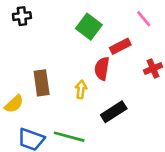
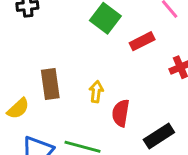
red semicircle: (102, 69) -> (121, 113), moved
black rectangle: (114, 112) -> (159, 136), moved

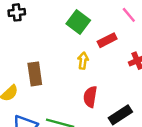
yellow arrow: (96, 92) -> (83, 61), moved

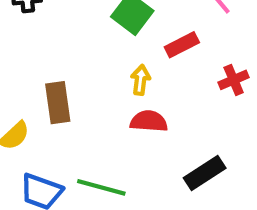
red semicircle: (90, 97) -> (149, 121), moved, turned 85

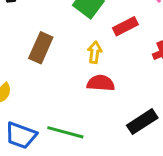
brown rectangle: (58, 103) -> (41, 48), moved, turned 32

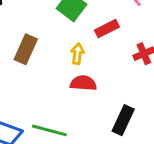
black rectangle: (142, 122) -> (123, 120), turned -32

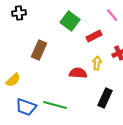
yellow arrow: (77, 54) -> (97, 63), moved

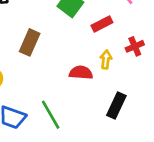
green line: (55, 105) -> (51, 115), turned 45

